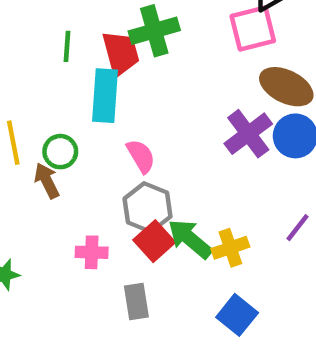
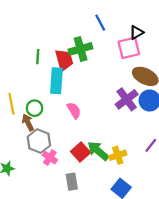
gray hexagon: (148, 208) -> (39, 141), moved
pink cross: (92, 252) -> (50, 157), turned 32

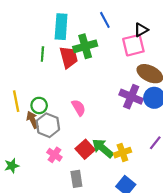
cyan rectangle: (56, 81) -> (61, 27), moved
purple cross: (127, 99) -> (131, 97), turned -30
gray hexagon: (39, 141) -> (48, 125), moved

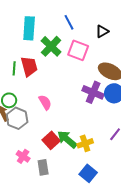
pink square: (133, 45) -> (78, 50), moved, turned 35
green cross: (85, 46) -> (51, 46), turned -30
green line: (42, 54) -> (14, 68), moved
red trapezoid: (69, 57) -> (29, 66), moved
pink cross: (54, 155) -> (23, 156), moved

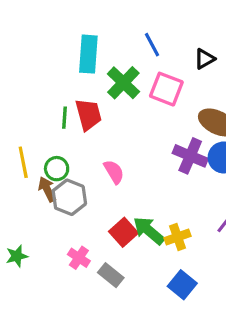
gray rectangle: (43, 167) -> (111, 275), turned -42

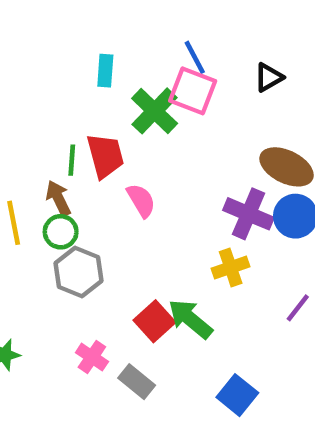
cyan rectangle: (88, 54) -> (105, 71), size x0.6
pink square: (166, 89) -> (193, 91), moved
pink semicircle: (114, 172) -> (141, 200), moved
brown arrow: (47, 189) -> (58, 198), moved
yellow cross: (178, 237) -> (231, 268), moved

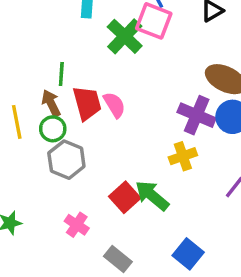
red trapezoid: (105, 156) -> (87, 103), moved
gray rectangle: (137, 382) -> (118, 259), moved

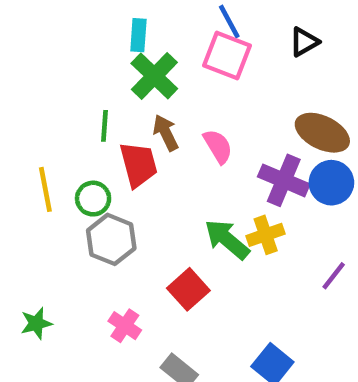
green cross: (125, 36) -> (154, 76), moved
brown arrow: (51, 103) -> (166, 133), moved
pink semicircle: (114, 105) -> (218, 146), moved
green arrow: (152, 196) -> (227, 239), moved

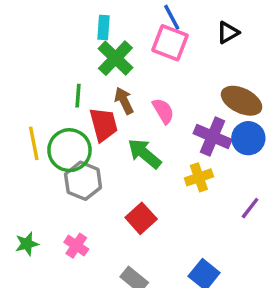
green circle: (93, 199) -> (69, 150), size x1.6
green arrow: (227, 239) -> (144, 154), moved
pink cross: (125, 326) -> (76, 246), moved

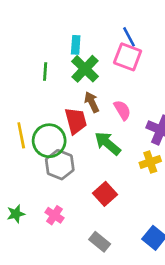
green line: (78, 96) -> (45, 72), moved

